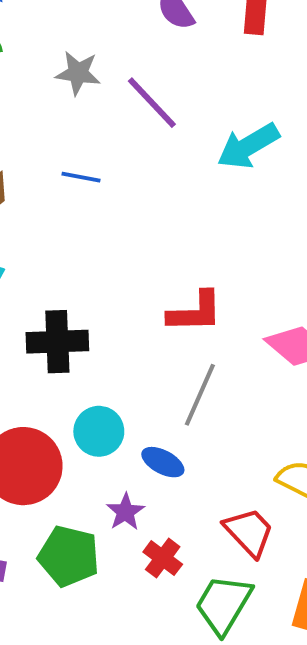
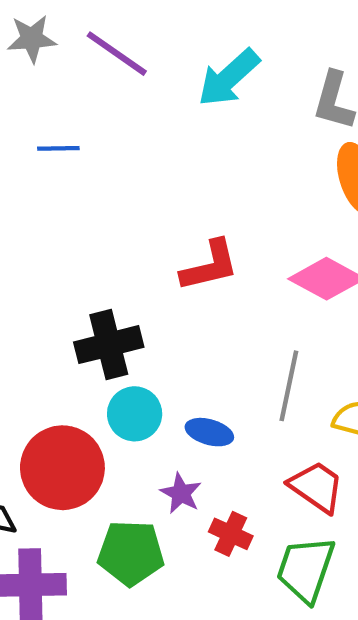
black cross: (57, 342) -> (109, 345), moved
gray line: (200, 395) -> (289, 386), moved

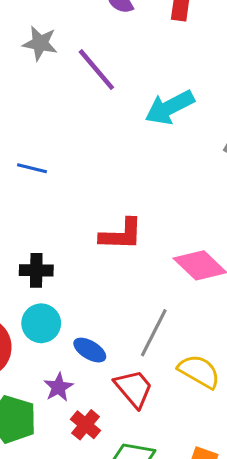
blue line: (58, 148) -> (32, 168), moved
black cross: (109, 345) -> (36, 270), size x0.7
red trapezoid: (317, 487) -> (134, 388), moved

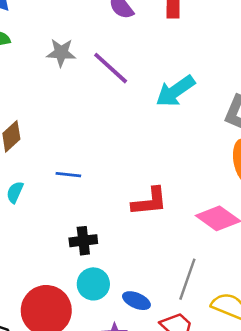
blue line: (32, 168) -> (68, 175), moved

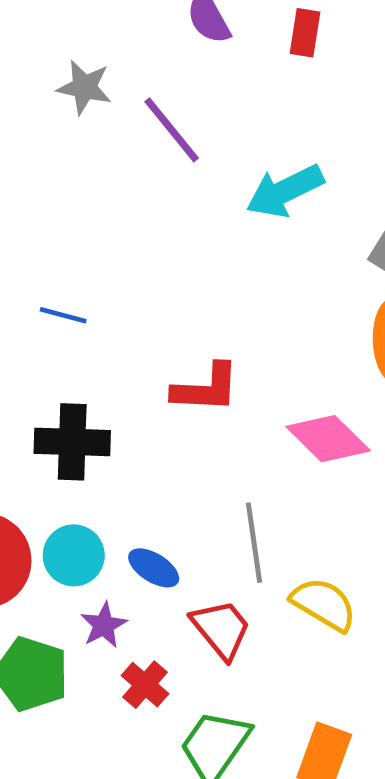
black cross: (83, 241) -> (72, 442), size x1.4
gray line: (187, 279) -> (254, 543), turned -36
cyan circle: (93, 284) -> (74, 555), moved

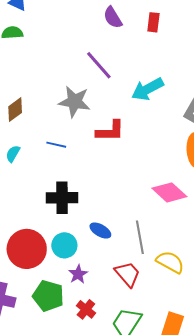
gray star: (84, 87) -> (74, 102), moved, size x1.4
red L-shape: (206, 388) -> (110, 131), moved
blue ellipse: (154, 568) -> (100, 231), moved
red cross: (145, 685) -> (86, 309), moved

